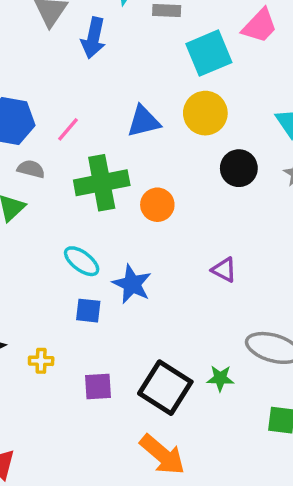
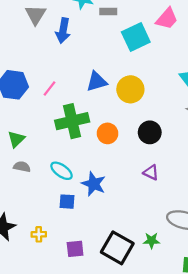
yellow circle: (205, 113) -> (130, 89), moved
black circle: (239, 168) -> (150, 132), moved
gray semicircle: (31, 169) -> (22, 167), moved

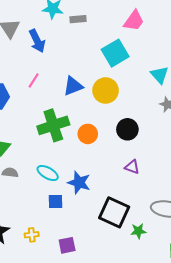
blue arrow: (63, 31) -> (37, 41), turned -30
cyan square: (136, 37) -> (115, 53), moved
pink line: (49, 89) -> (34, 80), moved
black square: (117, 248) -> (114, 212), moved

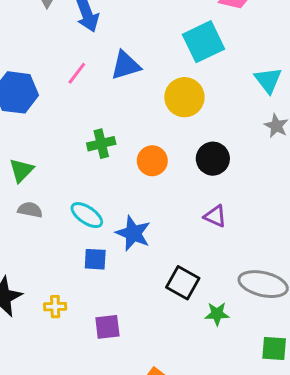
blue triangle: (73, 86) -> (126, 65), moved
green cross: (53, 125) -> (101, 144), size x0.6
black square: (114, 212) -> (183, 283), size x0.7

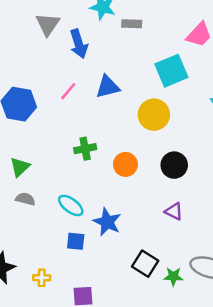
green star: (217, 314) -> (173, 276), moved

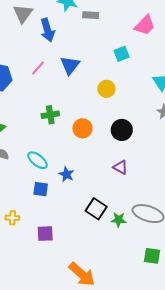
cyan square: (171, 71) -> (122, 54), size x0.6
blue triangle: (108, 87) -> (70, 65), turned -40
yellow circle: (154, 115) -> (106, 89), size x0.7
blue star: (107, 222) -> (66, 174), size x0.7

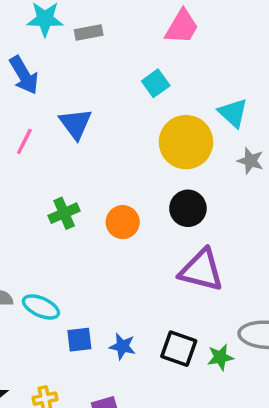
yellow circle: (106, 89) -> (186, 142), moved, size x1.8
cyan ellipse: (37, 160) -> (41, 307), moved
purple triangle: (120, 167) -> (201, 270), size x1.8
blue star: (66, 174) -> (122, 346), moved

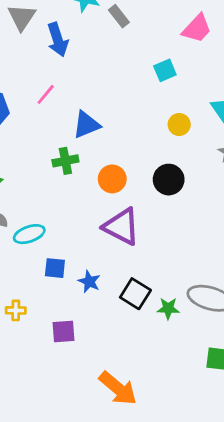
gray rectangle: (89, 33) -> (119, 16), turned 50
blue triangle: (76, 124) -> (86, 125), moved, turned 32
yellow circle: (186, 142) -> (179, 124), size x0.5
purple triangle: (201, 270) -> (122, 227), moved
cyan ellipse: (41, 307) -> (29, 234), turned -56

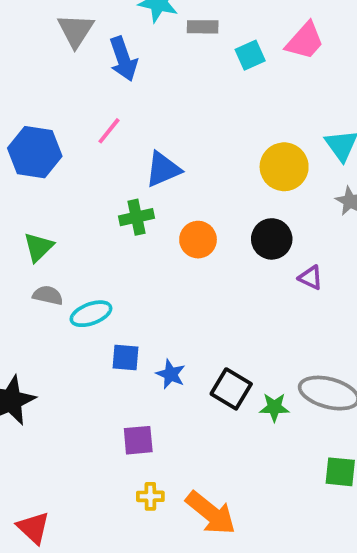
gray rectangle: (119, 16) -> (203, 27), turned -50
cyan square: (165, 70) -> (250, 55), moved
yellow circle: (179, 124) -> (284, 167), size x1.6
purple triangle: (122, 227) -> (311, 278), moved, size x0.5
yellow cross: (16, 310) -> (150, 496), moved

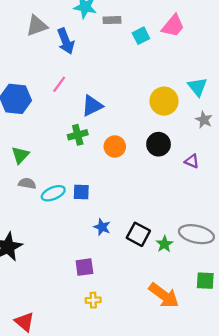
gray triangle: (76, 31) -> (37, 26), turned 40
purple triangle: (311, 278) -> (192, 161), moved
blue square: (125, 357) -> (81, 192), moved
green star: (274, 407) -> (164, 244), turned -30
orange arrow: (211, 513) -> (164, 295), moved

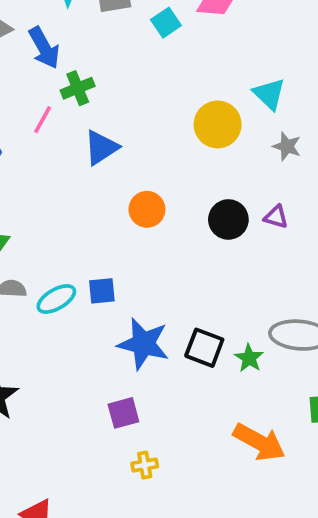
green cross: (78, 135) -> (78, 88), moved
black circle: (159, 144) -> (228, 219), moved
blue star: (102, 227) -> (143, 344), size x1.8

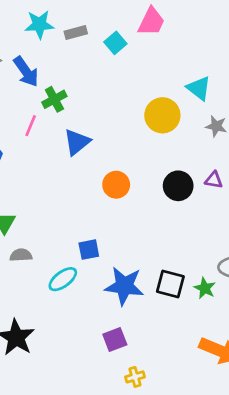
cyan ellipse: (56, 299) -> (63, 279), moved

